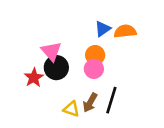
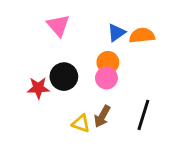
pink triangle: (51, 51) -> (58, 25), moved
red star: (34, 78) -> (38, 88), turned 30
black line: (111, 100) -> (143, 115), moved

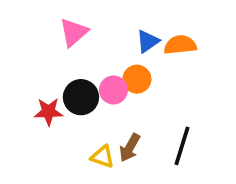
pink triangle: (58, 25) -> (74, 32), turned 30
pink circle: (106, 78) -> (113, 90), moved

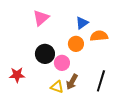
orange semicircle: (180, 45) -> (99, 36), moved
pink circle: (113, 90) -> (62, 63), moved
red star: (49, 112) -> (17, 75), moved

